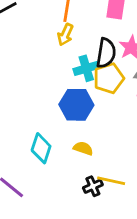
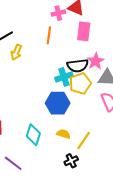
yellow arrow: (65, 35) -> (16, 52), moved
black semicircle: (106, 53) -> (78, 66), turned 75
yellow line: (111, 181) -> (84, 140), moved, turned -66

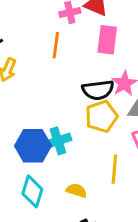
cyan cross: (64, 77) -> (58, 141), moved
blue hexagon: (58, 103) -> (33, 146), moved
yellow line: (84, 140) -> (114, 169), moved, turned -30

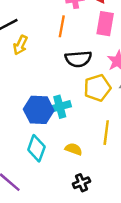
black semicircle: (98, 90) -> (78, 59), moved

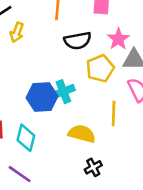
cyan diamond: (36, 148) -> (26, 138), moved
yellow semicircle: (74, 149) -> (82, 134), size x1.5

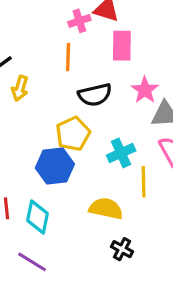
yellow pentagon: (100, 68) -> (73, 134), moved
cyan cross: (63, 92) -> (121, 153), moved
black cross: (93, 167) -> (122, 249), turned -30

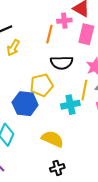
pink cross: (79, 21) -> (64, 21), moved
yellow line: (144, 182) -> (84, 90), moved
black cross: (122, 249) -> (57, 168), turned 32

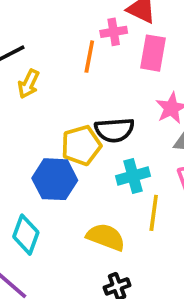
black semicircle: (62, 63) -> (114, 130), moved
yellow line: (84, 90) -> (154, 213), moved

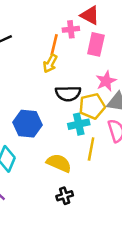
yellow arrow: (29, 84) -> (50, 63), moved
yellow pentagon: (81, 145) -> (92, 106), moved

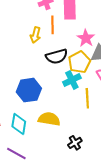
orange line: (54, 45) -> (52, 25), moved
yellow semicircle: (59, 163) -> (49, 119), moved

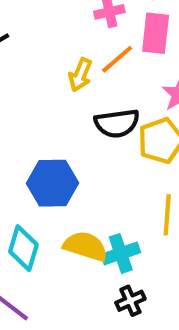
orange line: (52, 25) -> (117, 59), turned 42
cyan cross: (72, 80) -> (121, 253), moved

